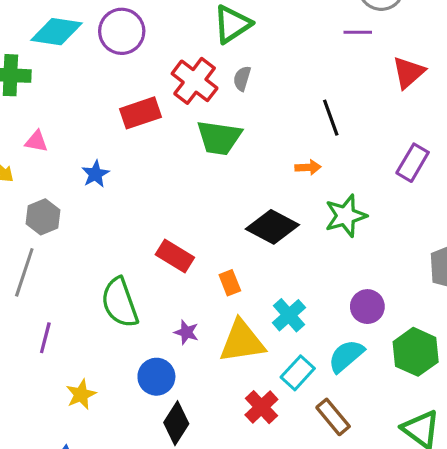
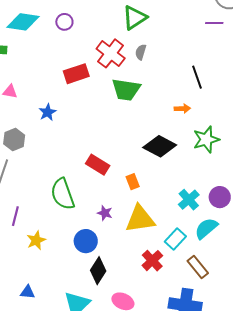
purple circle: (122, 31) -> (64, 22), size x0.6
cyan cross: (289, 315) -> (189, 200), moved
yellow star: (81, 394) -> (36, 240), moved

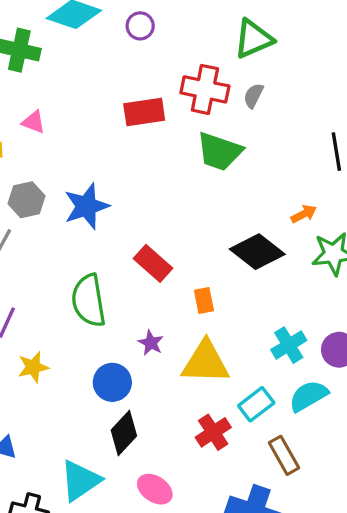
red cross: (111, 53) -> (205, 89), turned -36
orange arrow: (182, 109) -> (304, 214), moved, turned -35
blue star: (48, 112) -> (86, 206), moved, size x1.6

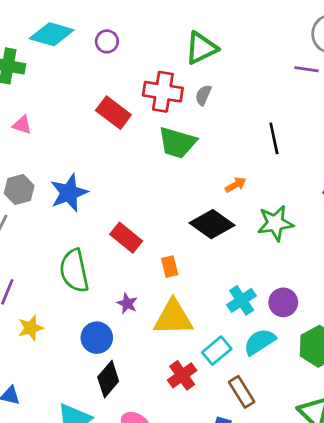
red rectangle: (144, 112) -> (113, 113), turned 48
orange arrow: (304, 214) -> (236, 185), moved

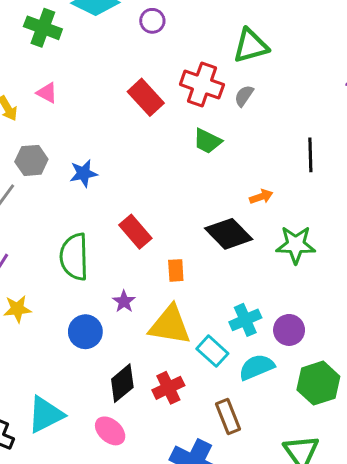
green trapezoid: (177, 143) -> (207, 141), size x0.7
blue star: (69, 193) -> (83, 173), size x0.7
cyan rectangle: (217, 351) -> (212, 351), moved, turned 72
black diamond: (108, 379) -> (122, 383), moved

